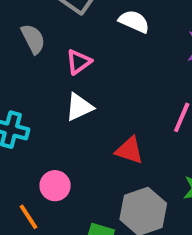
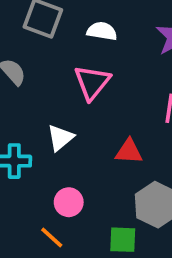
pink triangle: (79, 62) -> (92, 82), moved, size x1.5
white triangle: (79, 107) -> (60, 138), moved

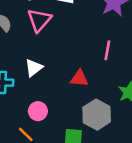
pink triangle: (92, 82) -> (39, 20), moved

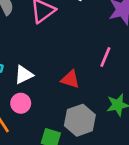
white triangle: (34, 68) -> (24, 75), moved

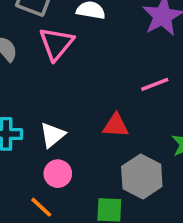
pink line: (105, 57) -> (155, 84), turned 60

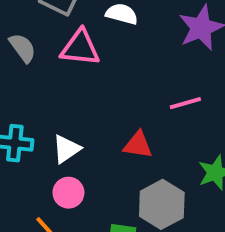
pink triangle: (56, 44) -> (80, 48), turned 51

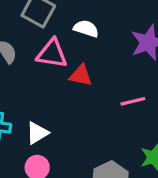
red triangle: (138, 145) -> (81, 75), moved

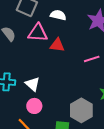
white triangle: (37, 133) -> (33, 84), turned -42

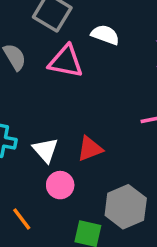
red triangle: (57, 45) -> (90, 149), moved, turned -35
pink circle: (34, 106) -> (60, 185), moved

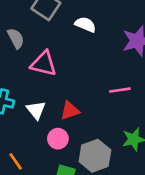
pink triangle: (66, 61) -> (44, 64), moved
pink circle: (60, 185) -> (58, 139), moved

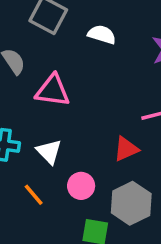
red triangle: (70, 110) -> (126, 149), moved
orange line: (16, 161) -> (34, 195), moved

